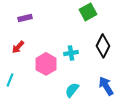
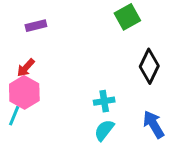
cyan cross: (71, 53) -> (104, 101), moved
pink hexagon: (46, 64) -> (24, 92), moved

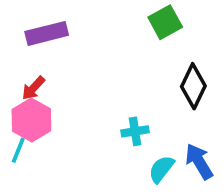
purple rectangle: (36, 26) -> (47, 33), size x1.5
cyan semicircle: (104, 130) -> (161, 169), moved

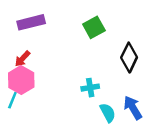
green square: (165, 22) -> (94, 27), moved
cyan semicircle: (161, 169) -> (108, 113), turned 114

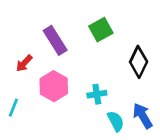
purple rectangle: (31, 22) -> (55, 40), moved, turned 72
pink hexagon: (21, 80) -> (54, 86), moved

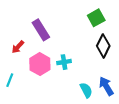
green square: (101, 30) -> (96, 18), moved
cyan cross: (97, 94) -> (64, 62), moved

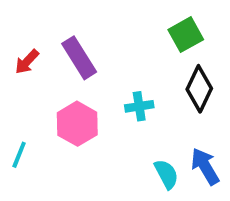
red arrow: (18, 47) -> (27, 62), moved
cyan cross: (64, 62) -> (139, 106), moved

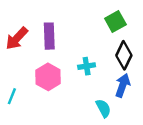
purple rectangle: (79, 58) -> (49, 36), turned 30
red arrow: (27, 62) -> (17, 38), size x1.5
blue arrow: (205, 166) -> (123, 85), moved, turned 50

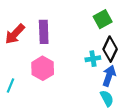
cyan cross: (87, 66) -> (93, 59), moved
cyan semicircle: (103, 108) -> (107, 98), moved

